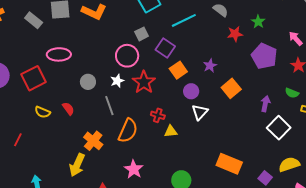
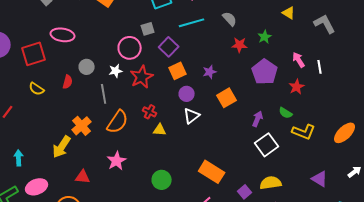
red semicircle: (68, 109) -> (68, 82), moved, turned 40

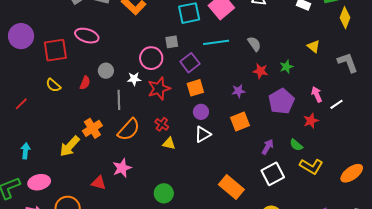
white line: (320, 67) -> (336, 104), turned 56
purple star: (210, 72) -> (238, 91), moved
orange rectangle: (212, 172) -> (231, 187), moved
red triangle: (83, 177) -> (99, 183), moved

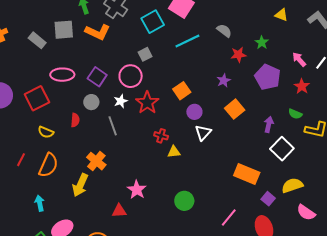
purple square: (190, 63) -> (97, 77), moved
orange semicircle: (129, 130) -> (48, 165), moved

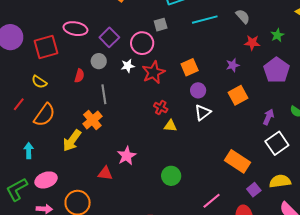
gray line: (113, 126) -> (104, 94), moved
yellow semicircle: (46, 132) -> (39, 82), moved

